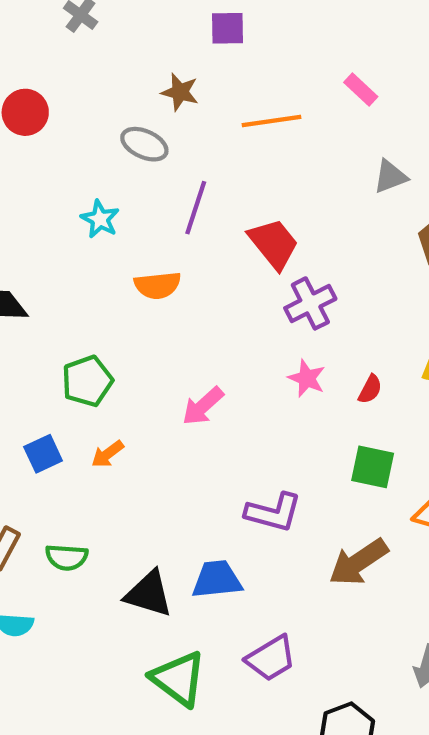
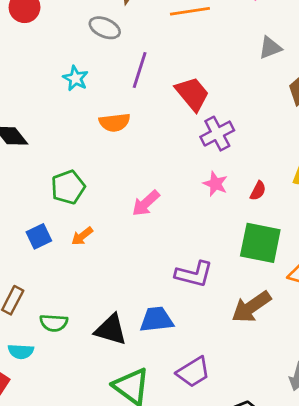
green square: (373, 467) -> (260, 243), size x1.4
green semicircle: (67, 557) -> (54, 323), moved

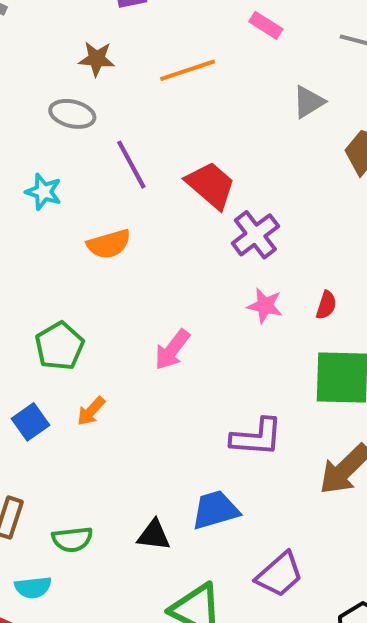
purple line: (140, 70) -> (131, 165), turned -36
black triangle: (111, 330) -> (154, 535), size x0.7

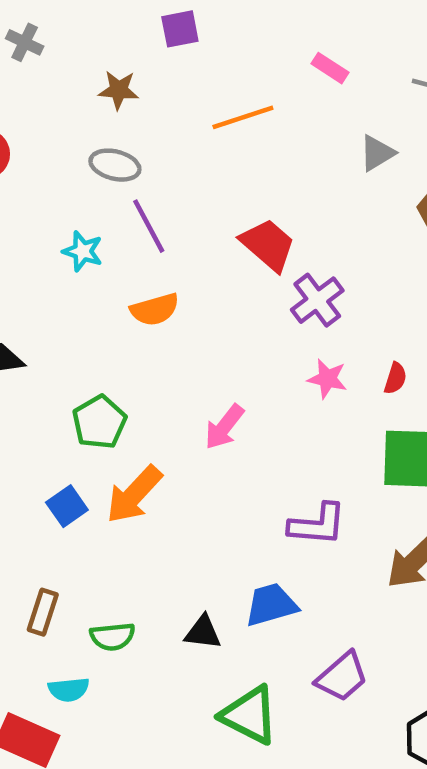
brown star: (97, 59) -> (119, 90), moved
purple line: (131, 165) -> (149, 226), moved
orange arrow: (91, 411) -> (134, 495), size x1.8

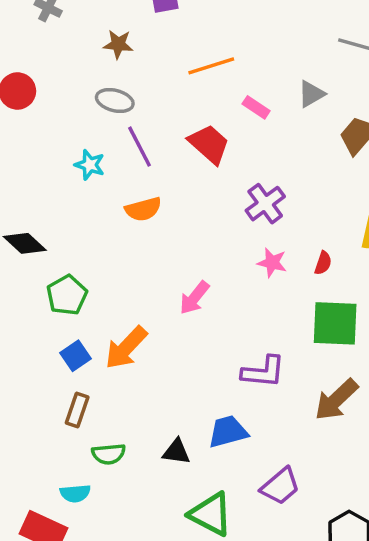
pink rectangle: (330, 68) -> (256, 107), moved
red trapezoid: (268, 245) -> (209, 144), moved
green pentagon: (99, 422) -> (67, 295), moved
brown rectangle: (43, 612) -> (77, 410), moved

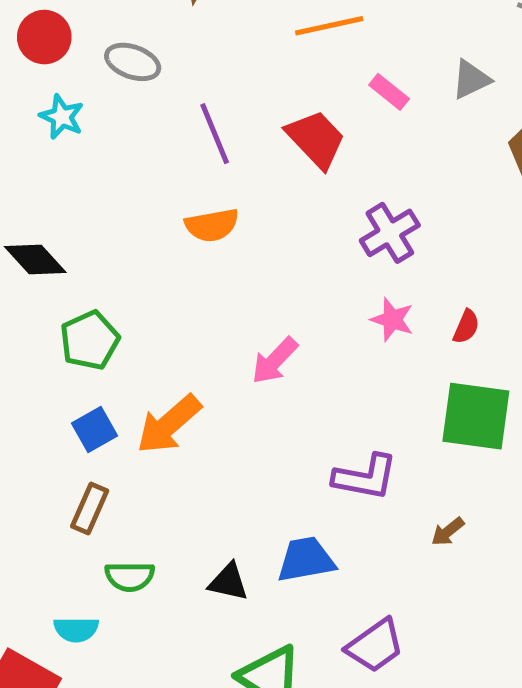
gray ellipse: (115, 100) -> (133, 62), moved
cyan star: (90, 165) -> (62, 117), moved
brown arrow: (336, 400) -> (448, 532), moved, size x0.5

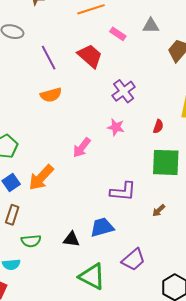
gray triangle: (471, 79) -> (151, 26), turned 30
pink star: (392, 320) -> (116, 127), moved

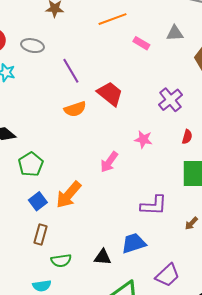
red trapezoid: (90, 56) -> (110, 94), moved
purple cross: (124, 91) -> (171, 100), moved

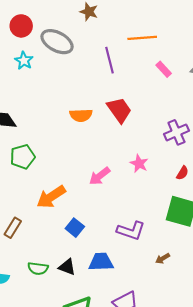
gray ellipse: (32, 46) -> (57, 42), size x1.4
purple line: (71, 71) -> (110, 60), moved
blue square: (38, 201) -> (75, 228), moved, turned -30
green semicircle: (61, 261) -> (38, 268), moved

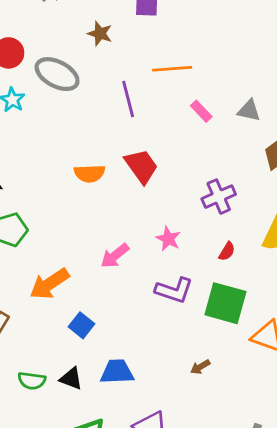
purple L-shape: (131, 231) -> (174, 290), moved

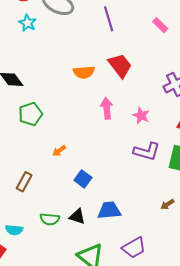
pink arrow: (115, 256) -> (107, 108), moved, turned 125
orange arrow: (49, 284) -> (59, 151), size x0.5

